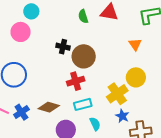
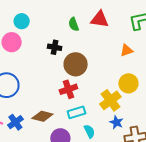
orange triangle: (135, 44) -> (127, 50), turned 48
black cross: (63, 47) -> (55, 47), moved

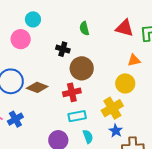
red triangle: (100, 19) -> (125, 28), moved
yellow circle: (128, 83) -> (125, 83), moved
brown diamond: (42, 116) -> (37, 87), moved

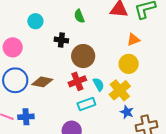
cyan circle: (33, 19) -> (35, 21), moved
pink circle: (21, 39) -> (13, 47), moved
blue cross: (15, 119) -> (26, 117), turned 35
cyan semicircle: (88, 137) -> (99, 84), moved

